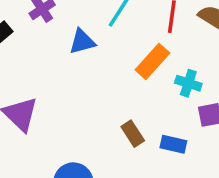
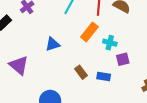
blue triangle: (82, 42) -> (53, 44), moved

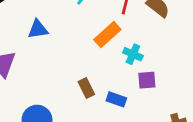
blue triangle: (53, 44) -> (38, 29), moved

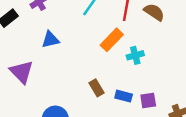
cyan cross: (133, 54) -> (135, 55), turned -35
purple square: (147, 80) -> (148, 101), moved

